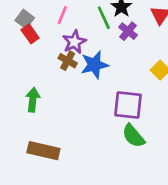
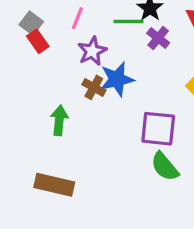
green line: (104, 18) -> (128, 21), turned -65
brown cross: (68, 61) -> (94, 87), moved
green arrow: (33, 100) -> (59, 120), moved

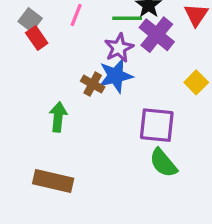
purple cross: (158, 38) -> (157, 35), size x1.5
purple star: (92, 51) -> (119, 48), moved

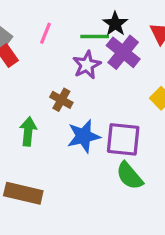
blue star: (116, 76) -> (84, 136), moved

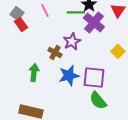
pink line: (46, 33) -> (45, 10), turned -48
purple star: (87, 65) -> (72, 41), moved

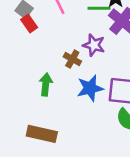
purple star: (72, 41) -> (94, 45), turned -30

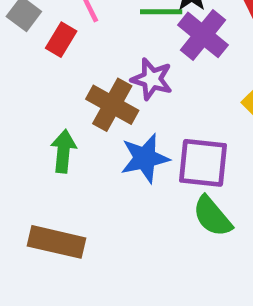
red rectangle: (29, 23) -> (61, 40), moved, turned 66
brown cross: (72, 59) -> (112, 105), size x1.5

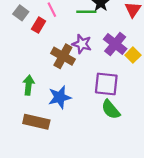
purple cross: (203, 35) -> (115, 44), moved
green arrow: (63, 151) -> (29, 85), moved
blue star: (145, 158) -> (60, 97), moved

